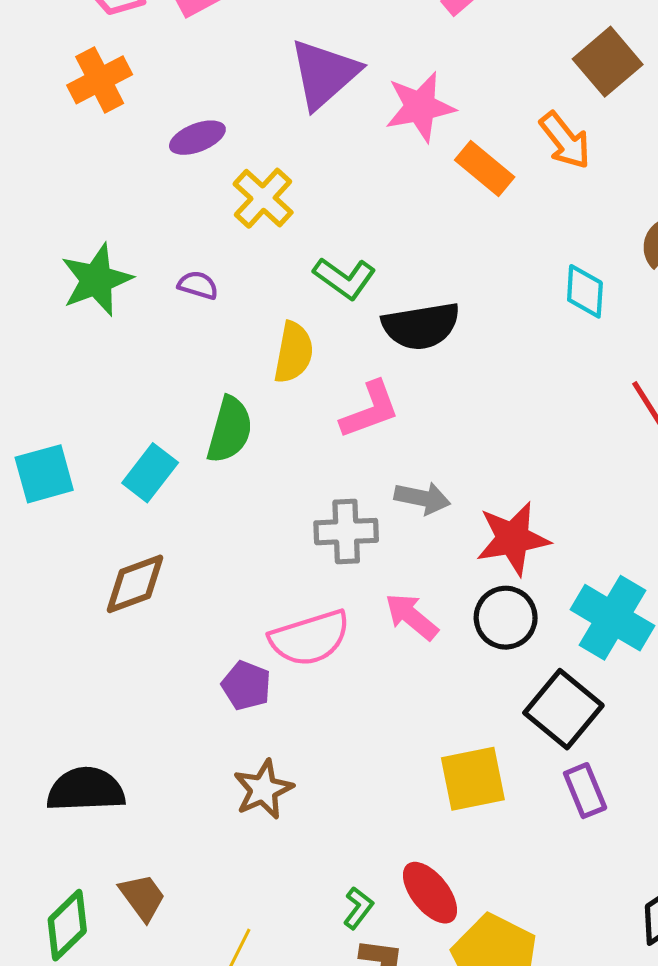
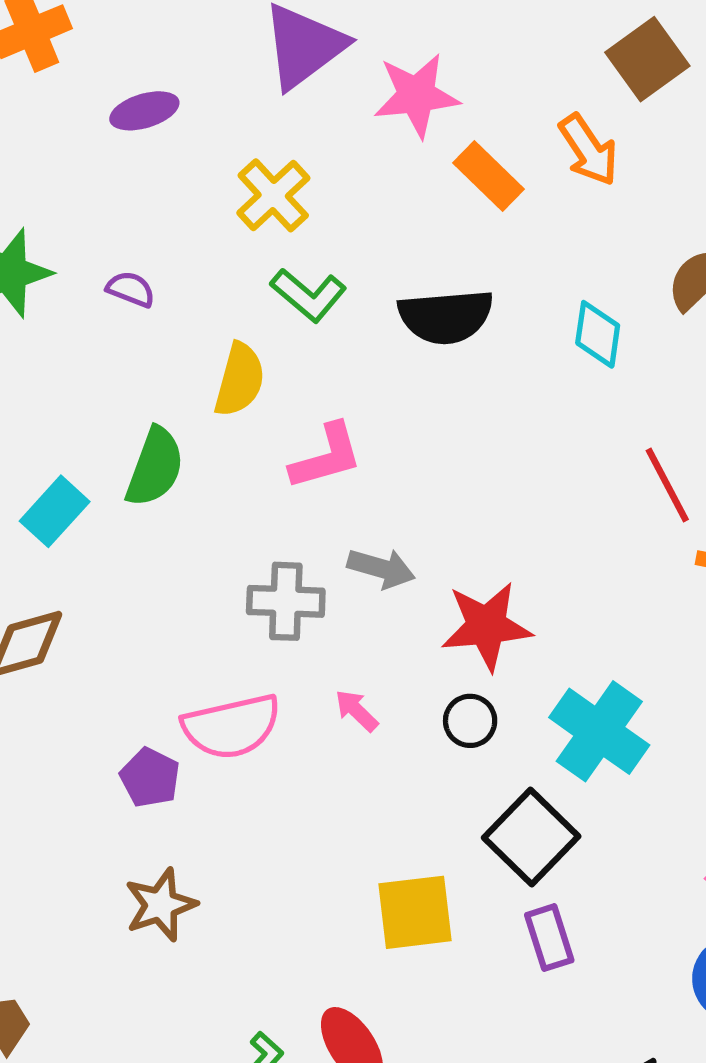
yellow cross: (263, 198) -> (273, 195), moved
black semicircle: (421, 326) -> (446, 317), moved
pink arrow: (412, 617) -> (357, 711), size x0.7
black circle: (506, 618) -> (470, 721), size x0.7

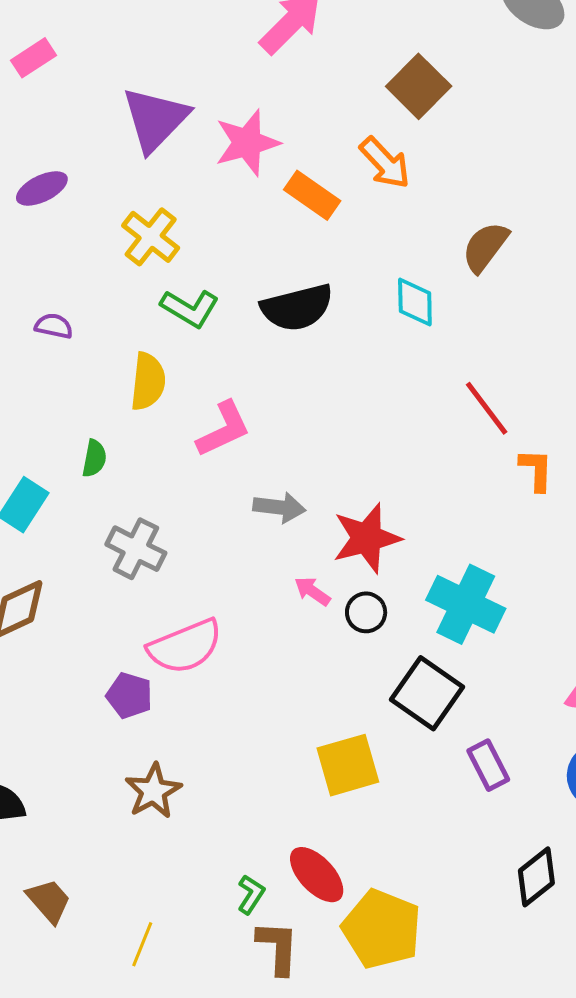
green semicircle: (155, 467) -> (94, 458), size x0.6
gray cross: (286, 601) -> (136, 549), moved, turned 34
pink arrow: (357, 711) -> (312, 591), moved
purple rectangle: (549, 938) -> (488, 765), moved

